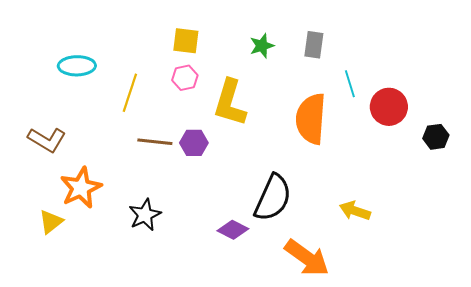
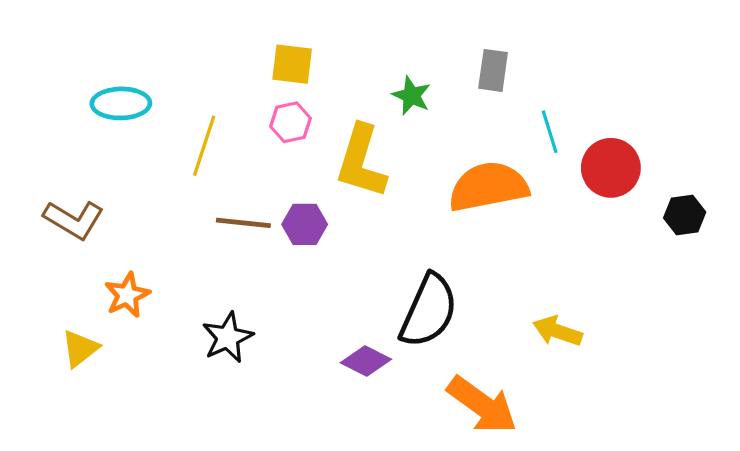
green star: (262, 46) -> (411, 96), moved, turned -30
orange semicircle: (311, 119) -> (488, 187), turned 75
orange star: (81, 188) -> (127, 295), size x0.7

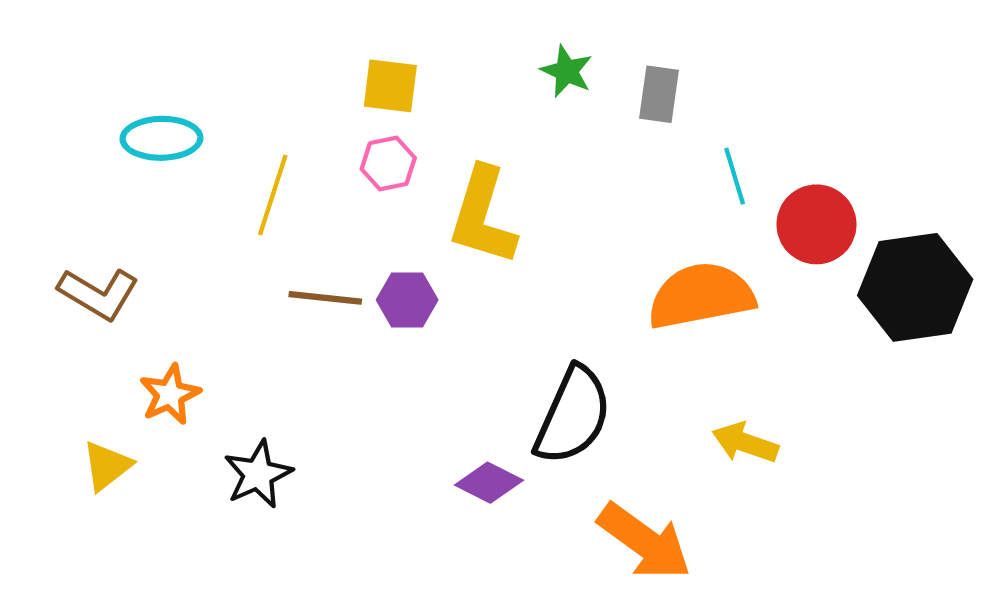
green star: (411, 96) -> (567, 71), moved
orange semicircle: (488, 187) -> (701, 296), moved
black hexagon: (685, 215) -> (915, 287), size x2.0
black star: (228, 337) -> (258, 474), moved

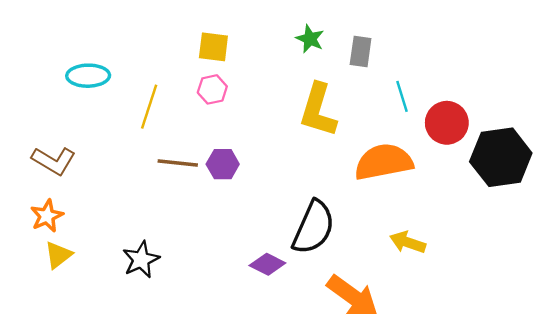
yellow L-shape: (483, 216) -> (318, 110), moved
orange star: (170, 394) -> (47, 216), moved

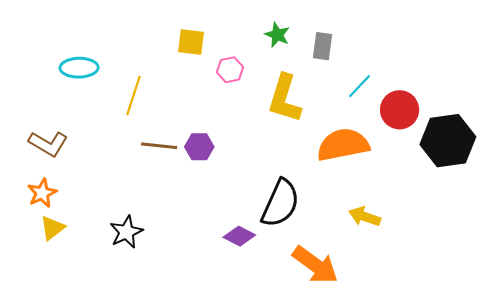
pink hexagon: (212, 89) -> (230, 70), moved
cyan line: (402, 96) -> (359, 86), turned 60

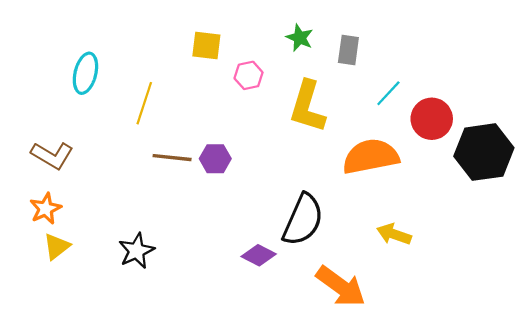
cyan ellipse: (79, 68) -> (85, 73), turned -75

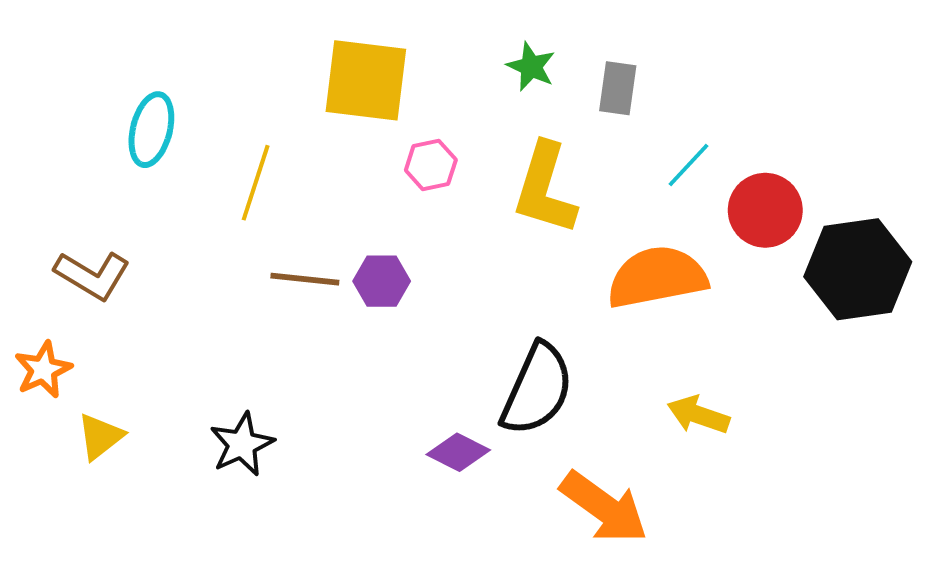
yellow square: (206, 46) -> (366, 80), size x1.6
pink hexagon: (249, 75) -> (431, 165), moved
orange star: (45, 209) -> (43, 370), moved

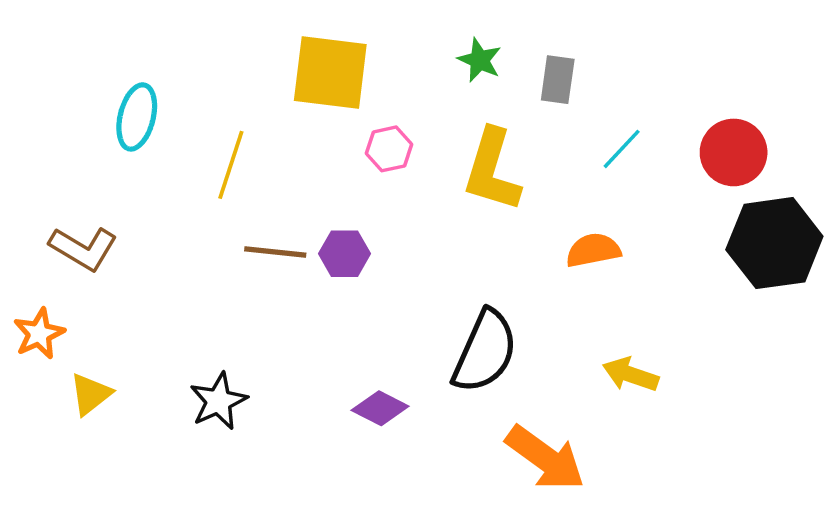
red circle: (765, 210) -> (734, 152), moved
orange semicircle: (657, 277) -> (593, 250), size x0.6
purple diamond: (458, 452) -> (380, 408), moved

